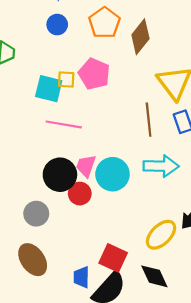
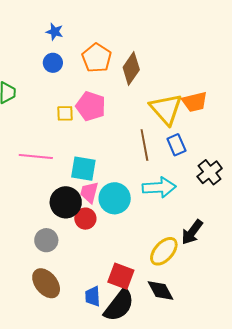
cyan square: (49, 89) -> (83, 169), moved
pink line: (64, 124) -> (36, 157), moved

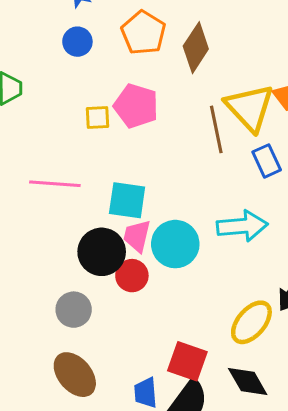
brown line: (144, 145) -> (216, 129), moved

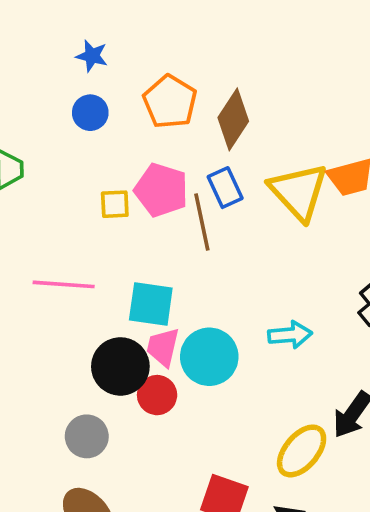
brown line: (216, 129) -> (202, 222), moved
blue rectangle: (267, 161) -> (225, 188), moved
cyan arrow: (242, 226) -> (290, 335), size x0.7

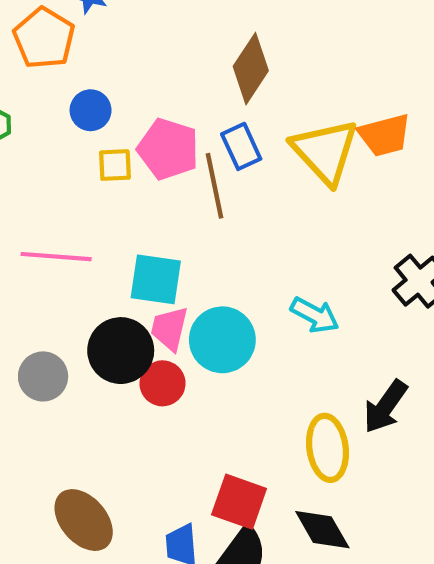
orange pentagon: (170, 102) -> (44, 38), moved
blue circle: (90, 113) -> (91, 110), moved
cyan arrow: (290, 335) -> (315, 315), turned 33
gray circle: (87, 436) -> (43, 376), moved
yellow ellipse: (302, 451) -> (327, 448), turned -48

